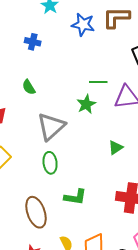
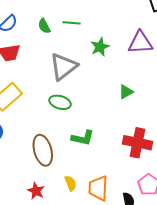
green line: (98, 82) -> (71, 23), moved
green ellipse: (50, 163) -> (60, 102), turned -70

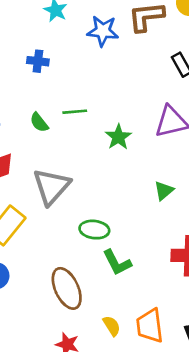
gray triangle: (64, 66) -> (52, 186), moved
green ellipse: (60, 102) -> (94, 230), moved
green L-shape: (83, 138) -> (117, 263), turned 60

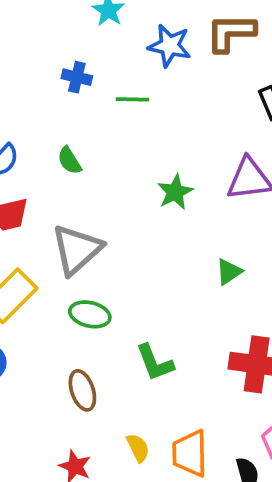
green line: (75, 112) -> (132, 99), moved
green ellipse: (94, 230) -> (90, 314), moved
brown ellipse: (67, 288) -> (82, 390), size x0.7

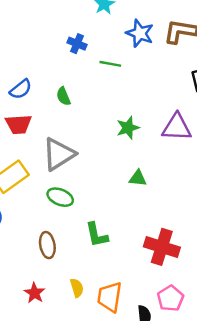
green triangle: (229, 272) -> (138, 178), moved, turned 30

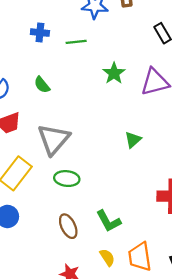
green star: (128, 128) -> (114, 73), moved
green triangle: (138, 178) -> (133, 140), turned -30
green L-shape: (97, 235) -> (108, 221), moved

